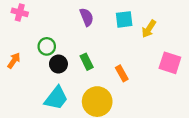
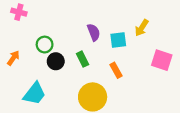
purple semicircle: (87, 17) -> (94, 32), moved
cyan square: (124, 19) -> (118, 40), moved
cyan trapezoid: (56, 98) -> (34, 94), moved

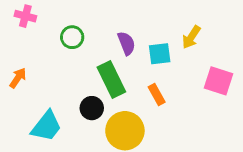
green circle: (45, 45) -> (72, 37), moved
green rectangle: (82, 59) -> (111, 79), size x1.6
black circle: (56, 61) -> (92, 108), moved

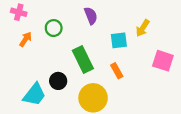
purple semicircle: (126, 43) -> (91, 16), moved
orange arrow: (18, 78) -> (25, 39), moved
black circle: (92, 108) -> (58, 81), moved

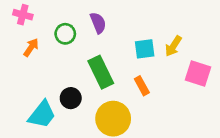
purple semicircle: (91, 16) -> (98, 23), moved
yellow arrow: (143, 28) -> (173, 46), moved

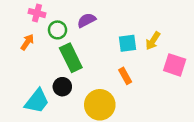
pink cross: (23, 15) -> (37, 13), moved
purple semicircle: (98, 23) -> (86, 20), turned -96
green rectangle: (101, 72) -> (71, 58), moved

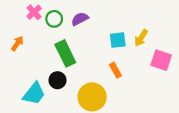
pink cross: (37, 13) -> (34, 12), turned 32
green circle: (58, 30) -> (54, 19), moved
orange arrow: (27, 42) -> (17, 43), moved

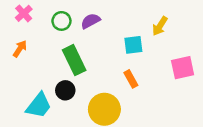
pink cross: (34, 12) -> (24, 13), moved
yellow arrow: (141, 38) -> (160, 26), moved
pink square: (161, 60) -> (183, 68), turned -30

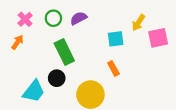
pink cross: (24, 13) -> (25, 19), moved
pink square: (183, 68) -> (158, 38), moved

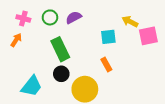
pink cross: (25, 19) -> (23, 18), turned -32
yellow arrow: (138, 23) -> (130, 22), turned 84
black circle: (57, 78) -> (61, 74), moved

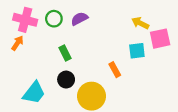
pink cross: (23, 18) -> (25, 20), size x1.5
cyan square: (108, 37) -> (137, 51), moved
green rectangle: (60, 49) -> (65, 53), size x0.6

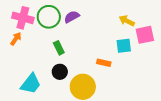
green circle: (54, 19) -> (49, 17), size x1.5
orange rectangle: (115, 70) -> (104, 63), turned -48

